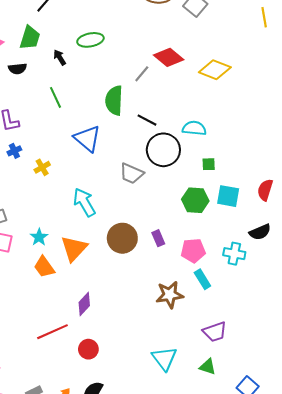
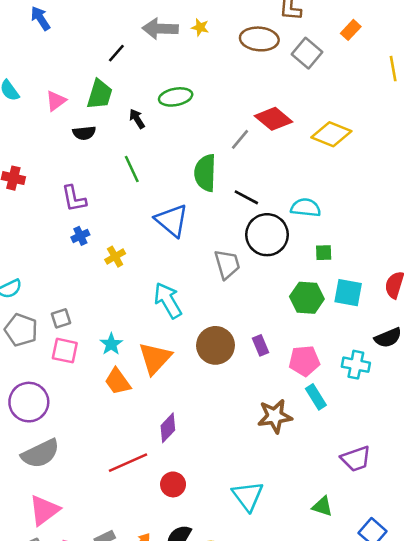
gray trapezoid: (132, 173) -> (227, 264), turned -130
purple trapezoid: (215, 332) -> (356, 459), moved
cyan triangle: (164, 358) -> (248, 496), moved

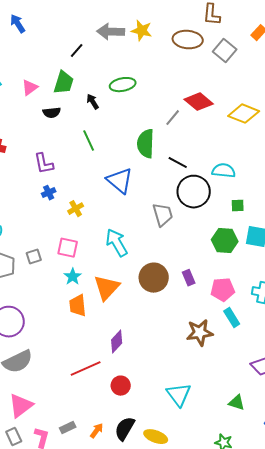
yellow star: (200, 27) -> (142, 31), size x1.5
pink square: (65, 351) -> (68, 248), moved
orange trapezoid: (118, 381) -> (78, 306), turned 30

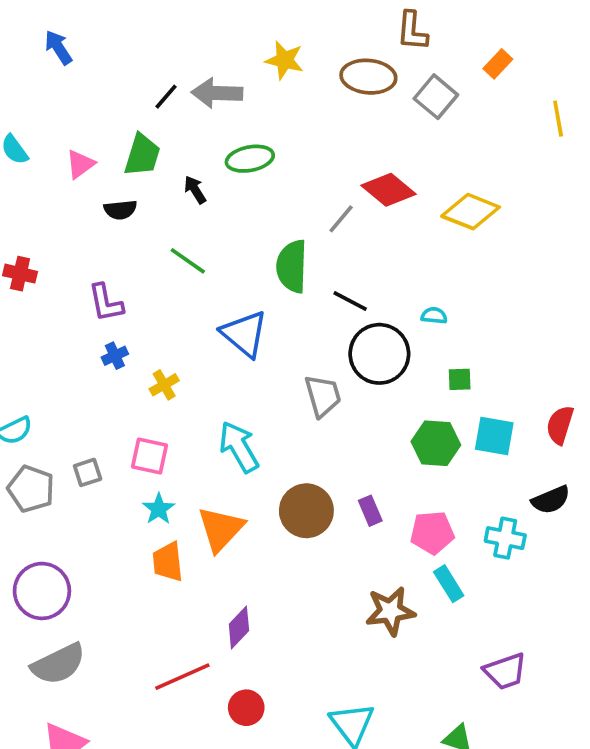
gray arrow: (111, 32) -> (217, 93), moved
green line: (89, 141) -> (188, 261), turned -30
cyan semicircle: (224, 171) -> (434, 316), size x0.6

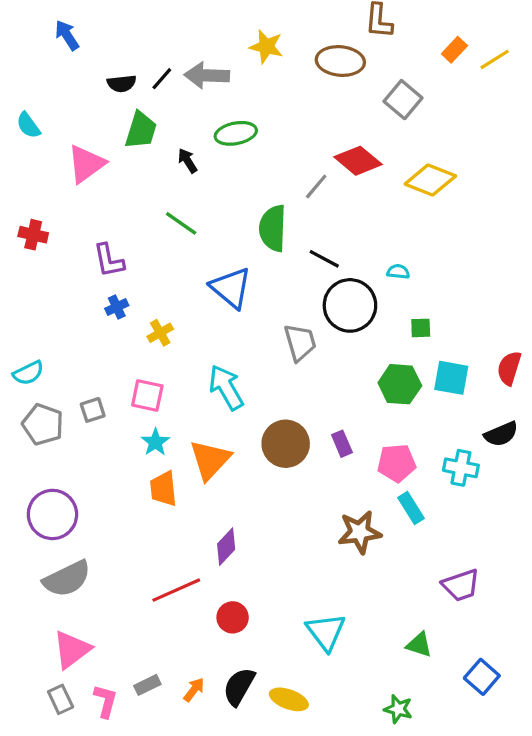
gray square: (436, 97) -> (403, 100), moved
yellow line: (558, 119) -> (495, 59), moved, turned 68
pink triangle: (80, 164) -> (86, 164), moved, size x1.5
black semicircle: (120, 210) -> (122, 84), moved

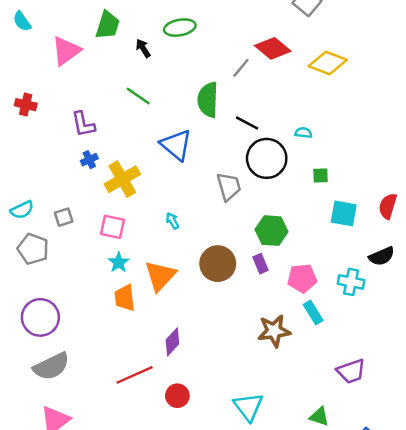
yellow cross: (160, 333) -> (122, 179), size x1.8
green hexagon: (400, 384) -> (272, 231), moved
cyan arrow: (226, 387) -> (172, 221), size x0.5
gray square: (93, 410) -> (64, 217), moved

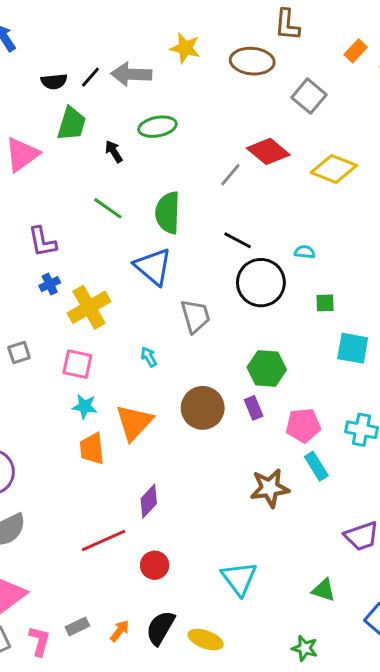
green semicircle: (208, 100) -> (168, 213), moved
gray trapezoid: (229, 187) -> (195, 316), moved
cyan star: (119, 262) -> (85, 406), turned -30

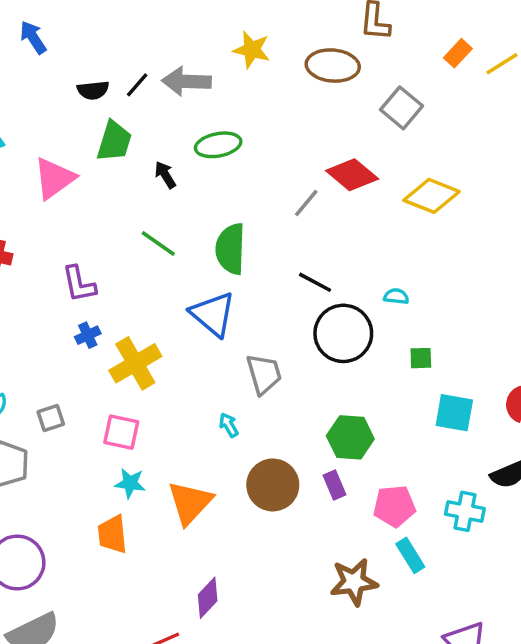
cyan arrow: (149, 357) -> (229, 425), moved
orange trapezoid: (92, 449) -> (112, 534), moved

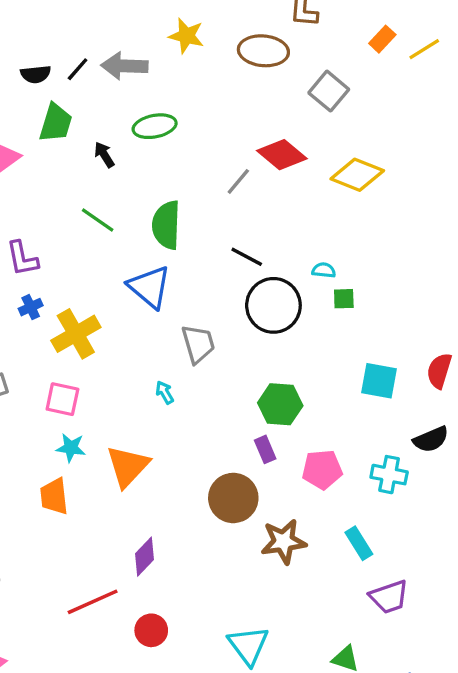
green square: (421, 358) -> (344, 299), moved
brown circle: (273, 485) -> (233, 498), moved
cyan rectangle: (410, 555) -> (359, 543), moved

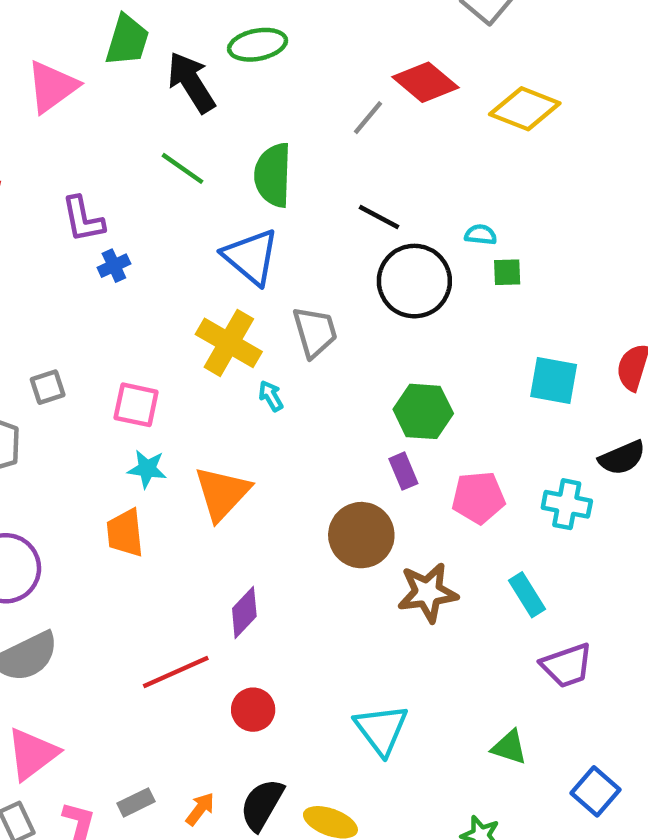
black arrow: (104, 155) -> (191, 82), size x1.8
blue cross: (31, 307) -> (114, 266), moved
yellow cross: (76, 334) -> (229, 343), moved, turned -30

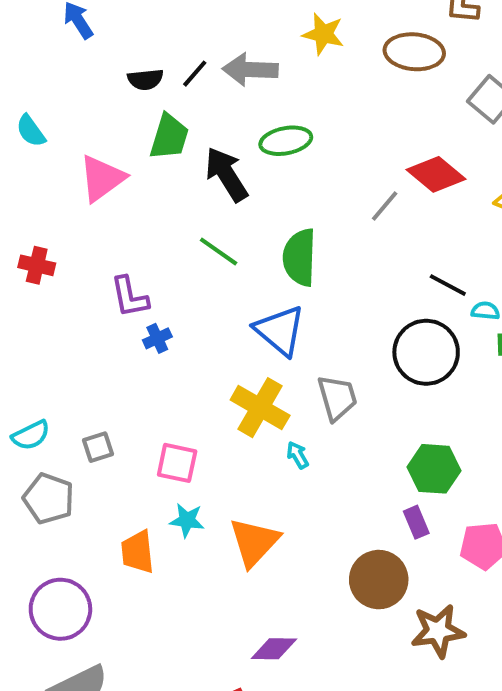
black line: (379, 217) -> (448, 285), moved
orange trapezoid: (125, 533) -> (138, 552), moved
purple diamond: (244, 612) -> (274, 649), turned 48

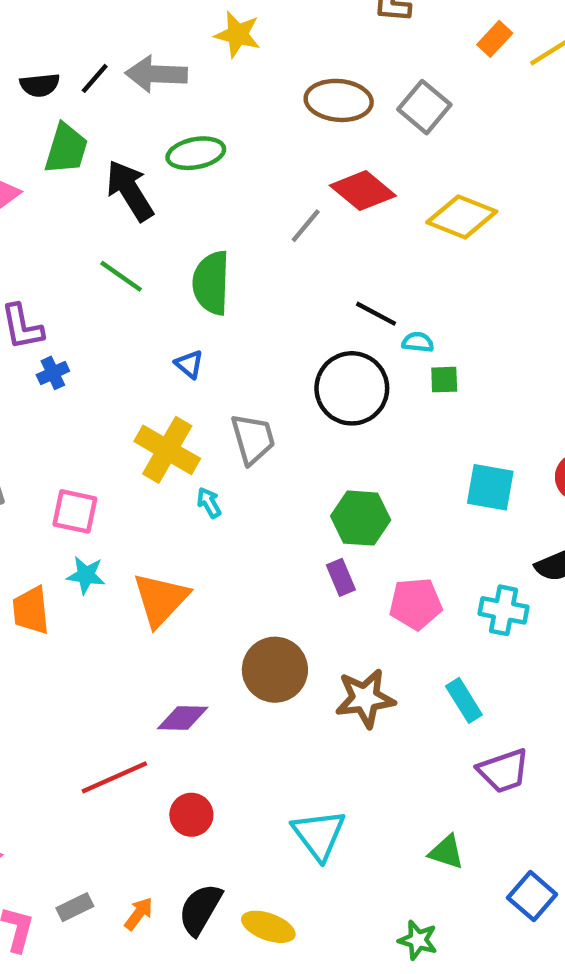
brown ellipse: (414, 52) -> (339, 100), moved
blue triangle: (280, 330) -> (189, 364), size x0.5
brown circle: (379, 580) -> (275, 670), moved

